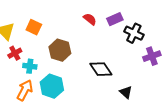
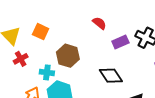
purple rectangle: (115, 19) -> (120, 42), moved
cyan cross: (30, 66) -> (47, 72), moved

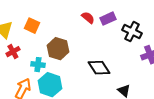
purple rectangle: (120, 42) -> (108, 19), moved

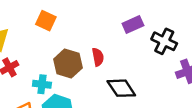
red semicircle: (88, 18) -> (98, 57), moved, turned 40
orange square: (32, 26) -> (46, 21), moved

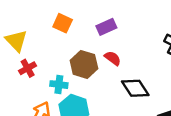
purple rectangle: (133, 24) -> (106, 27), moved
red semicircle: (98, 57) -> (113, 58), turned -42

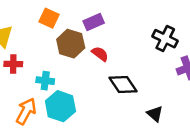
brown hexagon: (84, 64) -> (71, 44), moved
red cross: (28, 68) -> (13, 64), turned 30

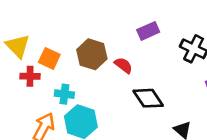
orange square: (49, 18) -> (49, 58), moved
purple rectangle: (94, 22) -> (148, 31), moved

